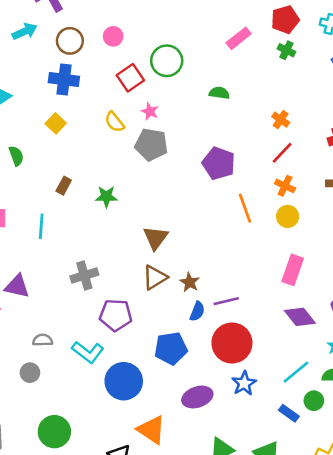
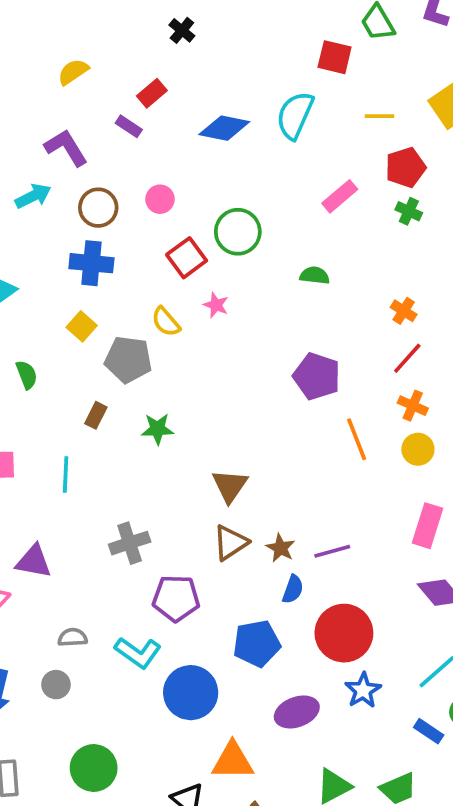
gray pentagon: (151, 145) -> (128, 360), moved
purple line: (226, 301) -> (332, 551), moved
orange triangle: (151, 430) -> (233, 761), turned -32

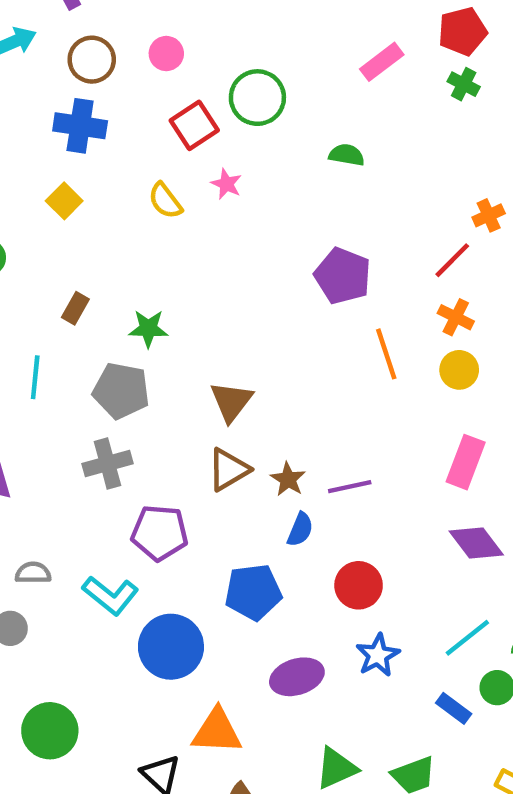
orange cross: (404, 311) -> (489, 215), moved, turned 30
gray pentagon: (128, 360) -> (121, 391), moved
red circle: (344, 633) -> (359, 585), size x0.7

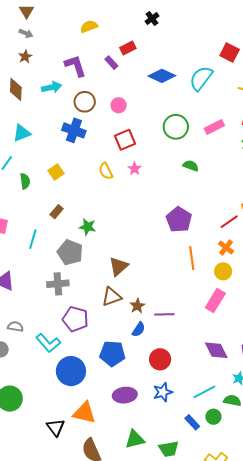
green circle: (257, 98) -> (176, 127), moved
yellow square: (64, 201) -> (56, 172), moved
pink rectangle: (466, 462) -> (215, 300), moved

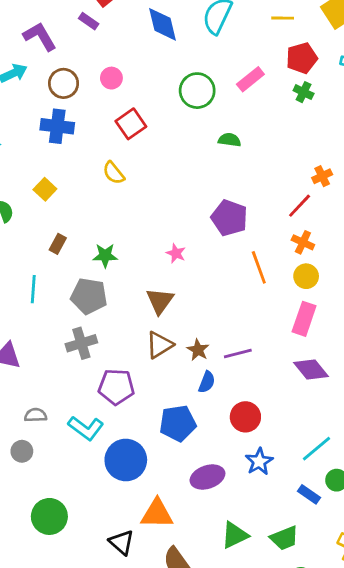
blue diamond: (162, 76) -> (162, 24), turned 64
pink star: (135, 169) -> (176, 253), moved
purple diamond: (216, 350) -> (311, 370), moved

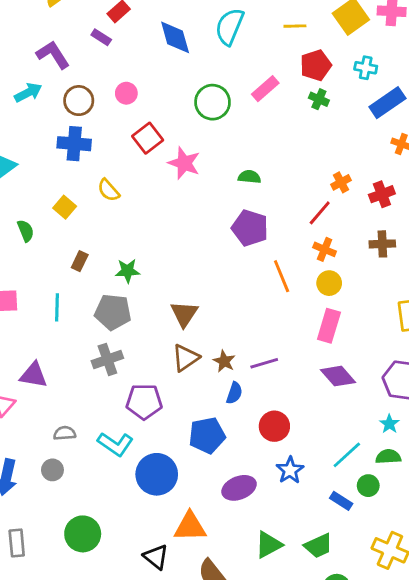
green semicircle: (229, 140) -> (249, 177), moved
yellow semicircle: (114, 173) -> (108, 190), moved
pink star: (176, 253) -> (184, 163), moved, size x1.6

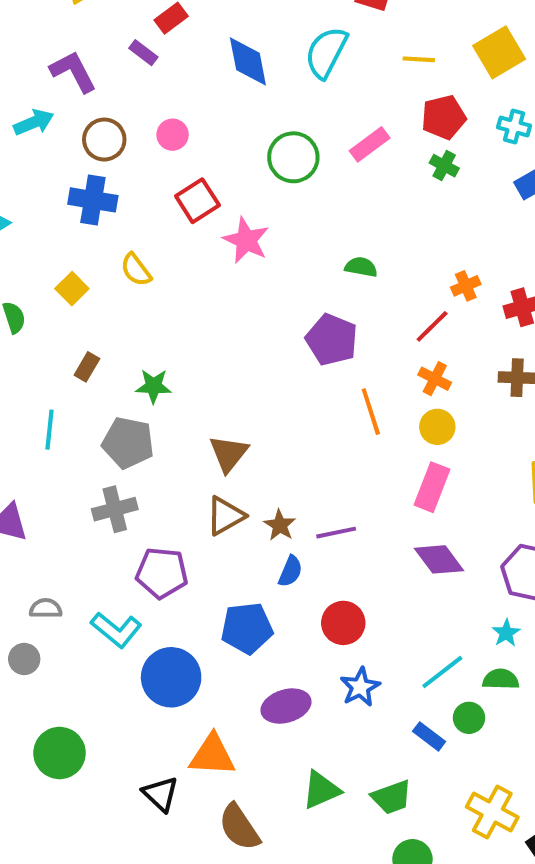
green semicircle: (249, 177) -> (361, 267), moved

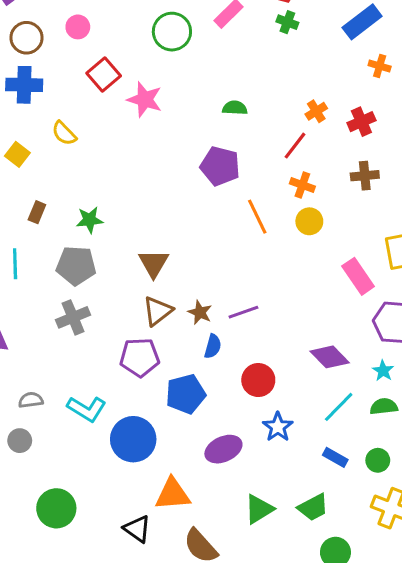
pink rectangle: (432, 487) -> (358, 276), moved, turned -48
purple diamond: (439, 559) -> (330, 357), moved
purple pentagon: (162, 573) -> (140, 357), moved
green circle: (469, 718) -> (378, 460), moved

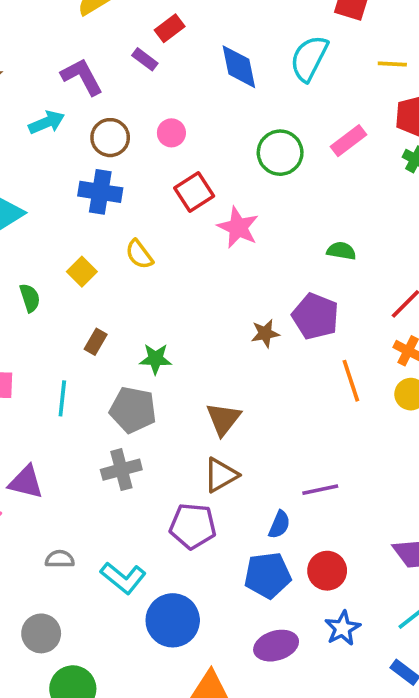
brown star: (200, 312) -> (265, 333), moved, turned 30
blue pentagon: (186, 394) -> (268, 575), moved
gray circle: (20, 441) -> (41, 633), moved, size x1.4

